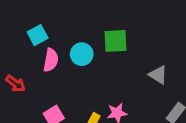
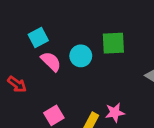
pink semicircle: (51, 60) -> (51, 62), turned -55

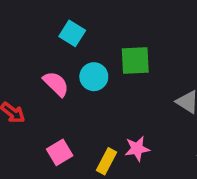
cyan square: (38, 37) -> (72, 33), moved, turned -30

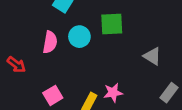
pink semicircle: (56, 84) -> (50, 42), turned 55

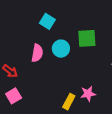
pink square: (53, 95) -> (14, 96), moved

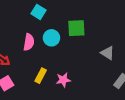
pink star: (88, 94) -> (63, 80), moved
yellow rectangle: (69, 102) -> (41, 76), moved

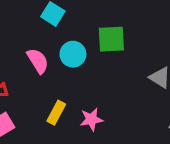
pink semicircle: (29, 42) -> (38, 61), turned -42

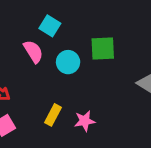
pink semicircle: (38, 61) -> (33, 52), moved

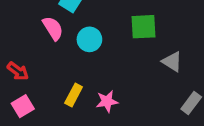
green square: (103, 48) -> (144, 27), moved

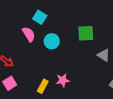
yellow rectangle: (74, 95) -> (43, 86), moved

